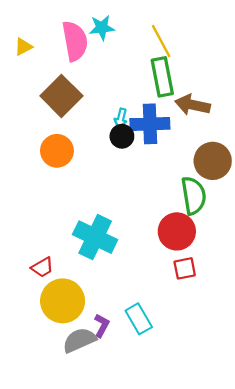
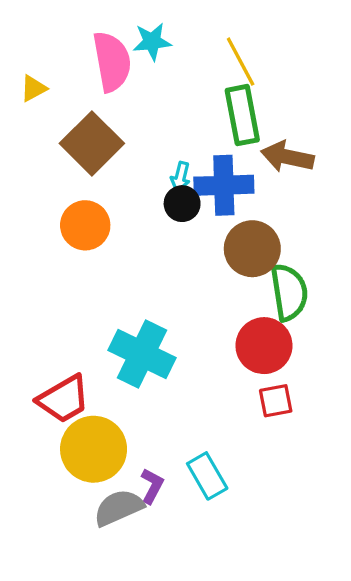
yellow triangle: (23, 47) -> (33, 88), moved
brown circle: (213, 161) -> (252, 249), moved
red trapezoid: (42, 267) -> (63, 399), size x1.6

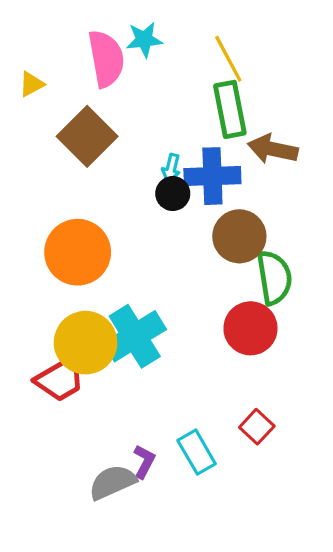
orange circle: (85, 225) -> (78, 252), moved, size x1.4
cyan cross: (142, 354) -> (135, 336), turned 32
red square: (276, 401) -> (257, 427), moved, turned -36
yellow circle: (94, 449) -> (86, 343), moved

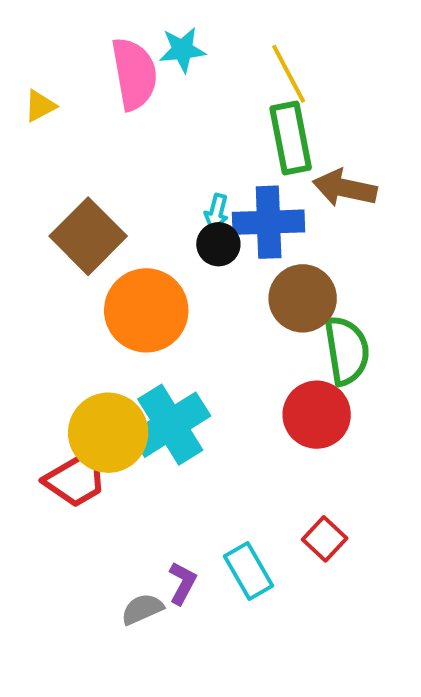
brown square: (87, 136) -> (88, 236), moved
orange circle: (78, 252) -> (146, 310), moved
gray semicircle: (112, 482) -> (142, 609), size x0.7

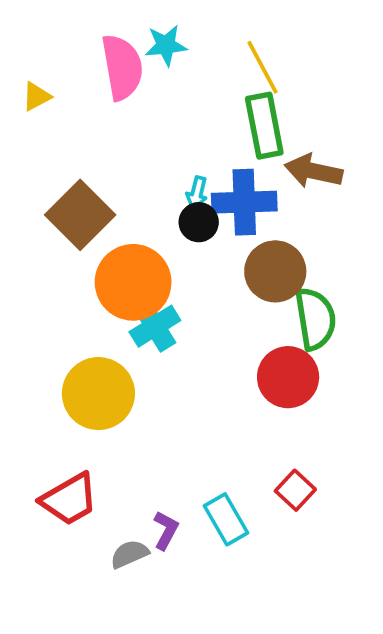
cyan cross: (170, 425) -> (155, 326), moved, size x0.7
red trapezoid: (76, 479) -> (69, 499), moved

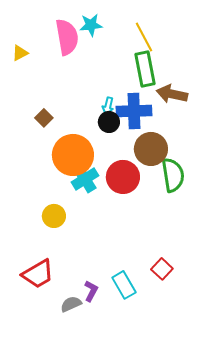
brown square: (80, 215) -> (44, 118), size x0.5
red circle: (288, 377) -> (123, 177), moved
yellow circle: (98, 394) -> (54, 216), size x0.6

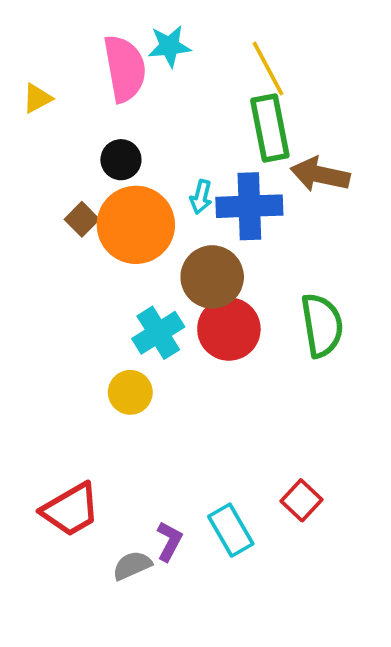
black circle: (109, 122) -> (121, 160), moved
brown circle: (151, 149) -> (212, 277), moved
orange circle: (73, 155) -> (136, 225), moved
yellow circle: (54, 216) -> (130, 392), moved

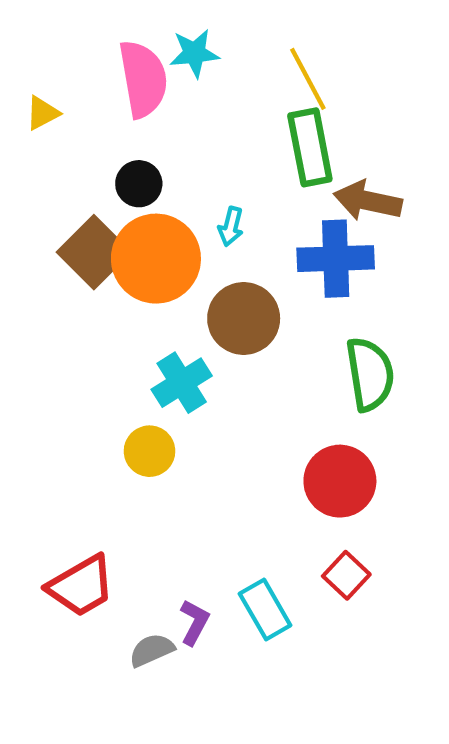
blue cross: (249, 206) -> (336, 259), moved
brown square: (82, 219) -> (94, 252), size x1.8
red circle: (229, 329) -> (340, 481), moved

